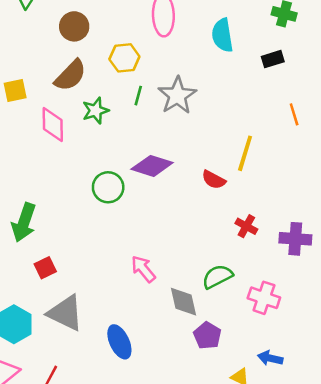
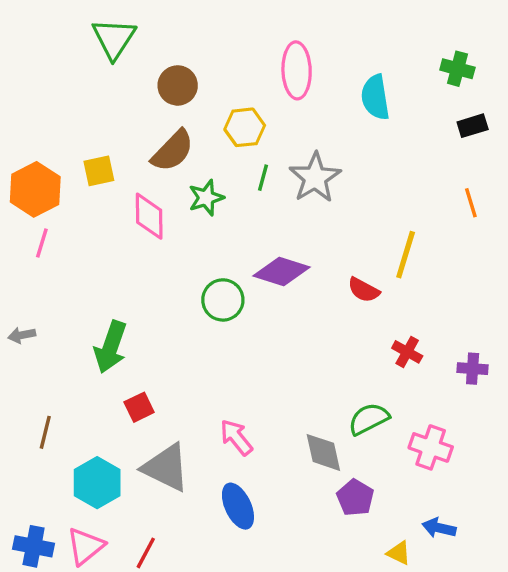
black rectangle: (273, 59) -> (473, 126), moved
purple cross: (295, 239) -> (473, 369), size x0.7
pink arrow: (143, 269) -> (236, 437), moved

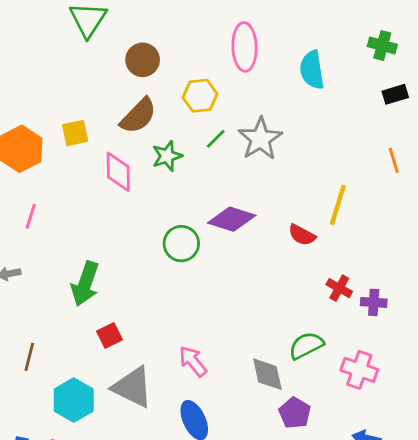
green line: (263, 178) -> (216, 139), turned 30
pink line: (42, 243) -> (31, 216), moved
purple cross: (473, 369) -> (374, 302), moved

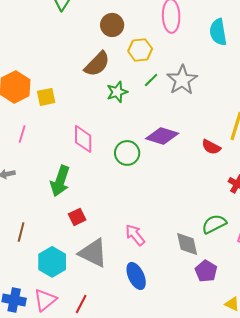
brown circle: (143, 60) -> (112, 25), moved
yellow square: (75, 133) -> (46, 97), moved
pink diamond: (118, 172) -> (83, 139), moved

